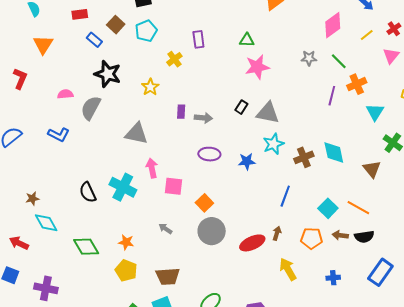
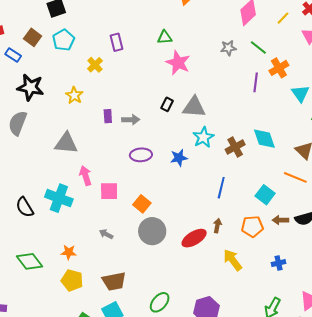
pink star: (257, 67) -> (178, 63), turned -30
orange line: (358, 208) -> (295, 177), moved

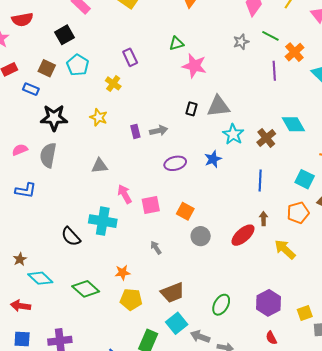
gray triangle: (66, 143) -> (100, 166), size x0.7
gray circle: (152, 231) -> (201, 236), size x0.7
gray arrow: (106, 234) -> (156, 248), turned 40

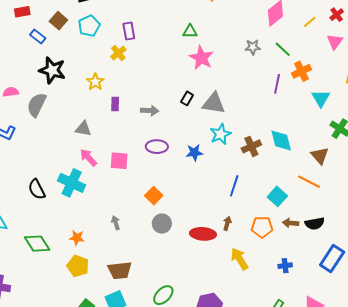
purple rectangle: (130, 57) -> (129, 31), moved
purple rectangle: (135, 131) -> (115, 104), moved
pink arrow: (125, 194) -> (88, 157), moved, turned -30
pink square: (151, 205) -> (119, 161), moved
red ellipse: (243, 235) -> (203, 234), turned 30

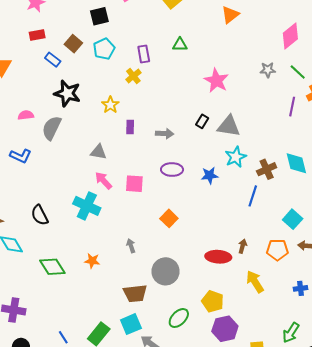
green triangle: (190, 31) -> (180, 45), moved
blue line: (234, 186) -> (253, 196), moved
black semicircle: (37, 189) -> (40, 215), moved
gray circle: (162, 224) -> (165, 271), moved, size x1.4
yellow pentagon: (78, 266) -> (213, 301), moved

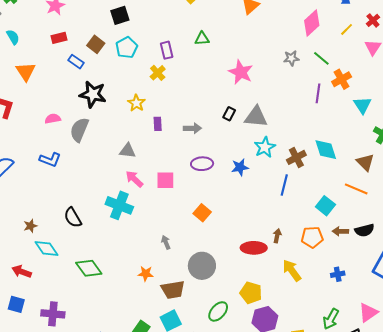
orange star: (92, 261) -> (146, 274), moved

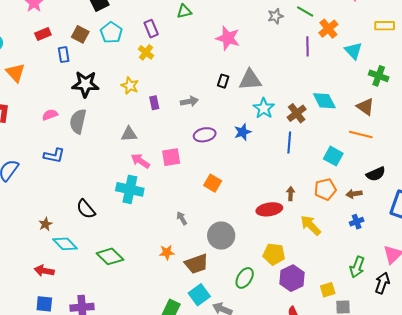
blue rectangle: (76, 62) -> (64, 55), turned 56
brown arrow: (340, 231) -> (354, 194), moved

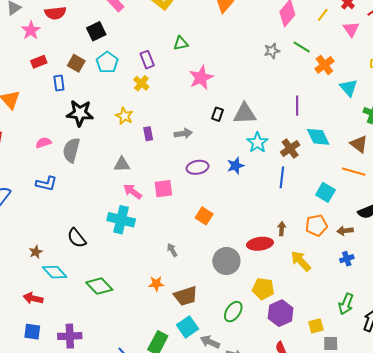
pink star: (228, 38) -> (201, 78), moved, turned 30
purple line: (307, 46) -> (297, 106), moved
gray circle: (221, 236) -> (226, 261), moved

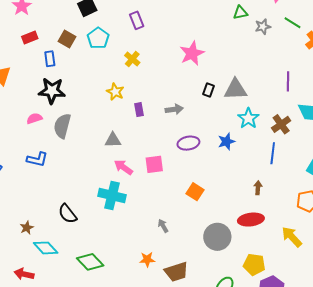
green triangle: (181, 43) -> (240, 13), moved
purple rectangle: (147, 60) -> (137, 20), moved
black star: (80, 113) -> (52, 91), moved
brown arrow: (282, 229) -> (258, 188), moved

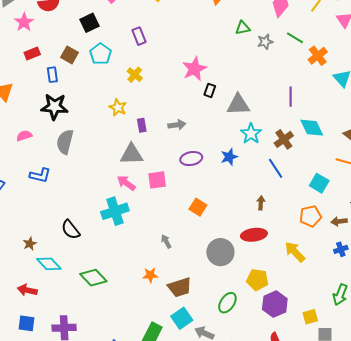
black rectangle: (209, 90) -> (210, 90), moved
pink semicircle: (34, 118) -> (24, 136), moved
gray triangle: (113, 140) -> (132, 154), moved, size x1.4
blue line: (273, 153) -> (276, 168), turned -40
cyan cross: (112, 196) -> (115, 211), turned -32

